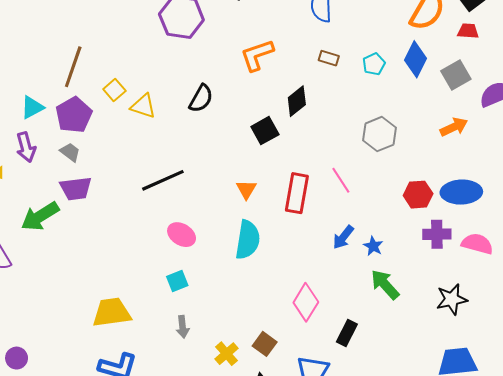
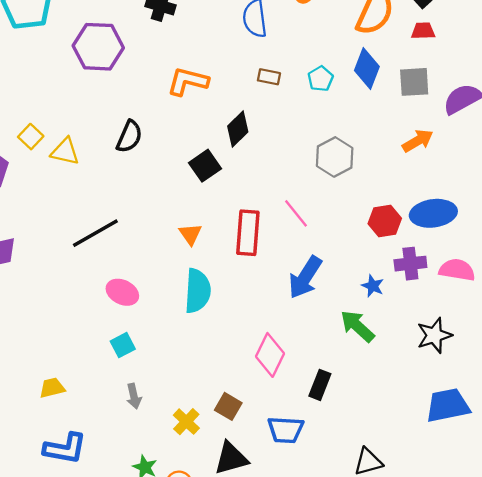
orange L-shape: (257, 55) -> (188, 81), turned 39
gray square: (456, 75) -> (414, 82), turned 32
blue arrow: (343, 237) -> (305, 277), size x1.5
blue star: (373, 246) -> (373, 286), moved
yellow trapezoid: (112, 312) -> (52, 388), size x0.6

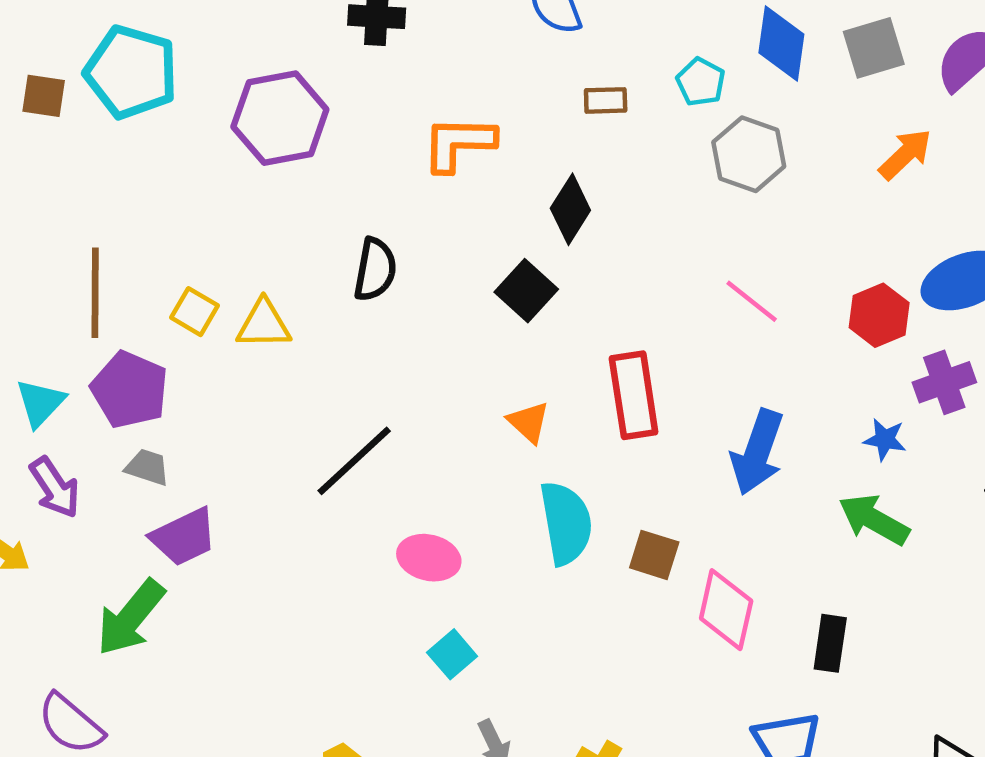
gray hexagon: (335, 157) -> (749, 154), moved
pink line: (296, 213) -> (752, 301), moved
brown square: (228, 406) -> (654, 555), moved

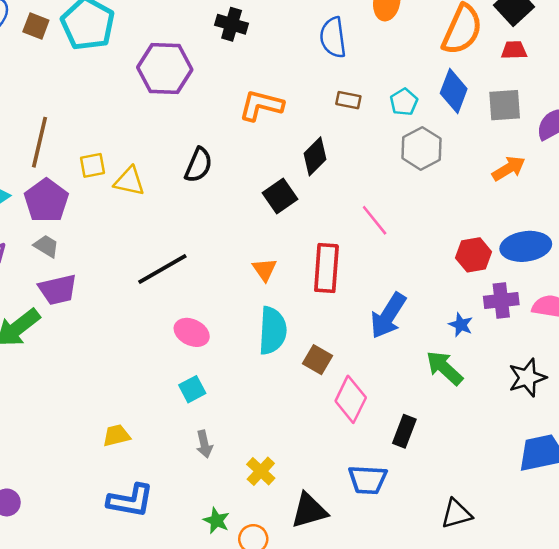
pink line: (752, 301) -> (375, 220), moved
yellow square: (195, 312) -> (92, 165), turned 36

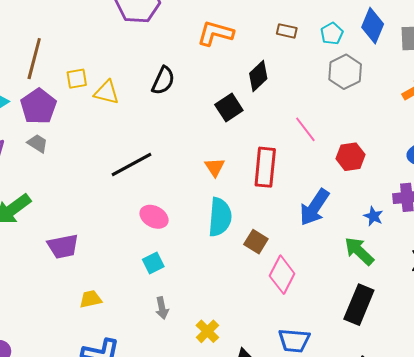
red hexagon: (474, 255) -> (351, 157), moved
purple trapezoid: (58, 290) -> (63, 246), moved
black rectangle: (404, 431) -> (359, 305), moved, size x1.5

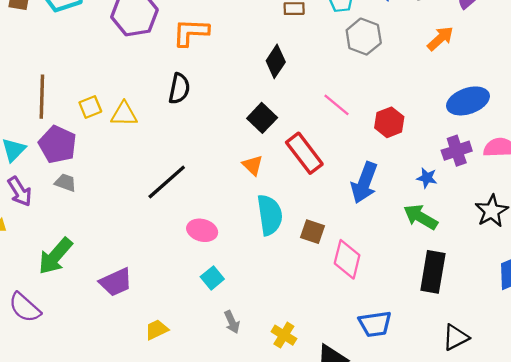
orange L-shape: (215, 33) -> (191, 32), moved
black square: (229, 108) -> (262, 118), moved
red rectangle: (265, 167) -> (304, 153), turned -30

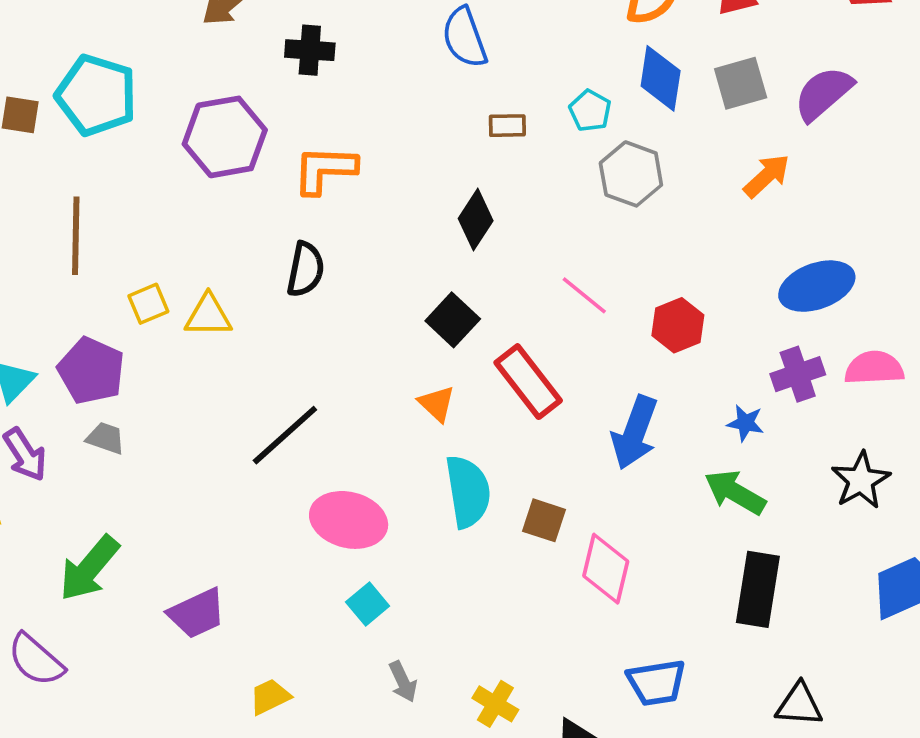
brown line: (42, 97) -> (76, 236), moved
pink ellipse: (202, 230) -> (349, 520), size x1.4
black triangle: (456, 337) -> (799, 705), turned 32

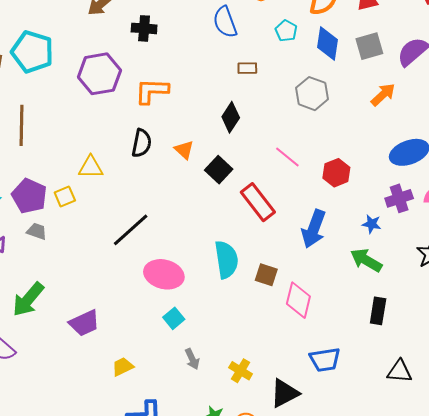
cyan pentagon: (590, 111) -> (286, 31), moved
yellow square: (148, 304) -> (65, 197), moved
orange triangle: (437, 404) -> (184, 150), moved
black rectangle: (758, 589) -> (378, 311), size x0.7

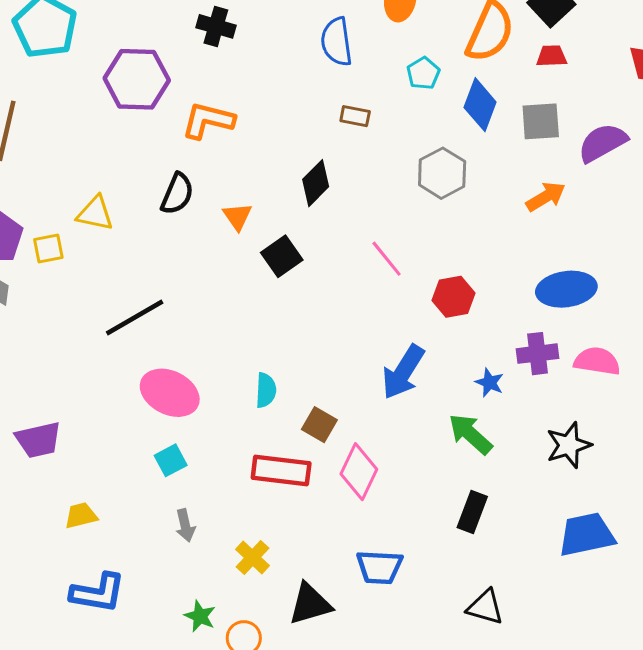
red rectangle: (258, 202) -> (281, 471), moved, turned -57
cyan semicircle: (226, 260) -> (266, 390), size x0.6

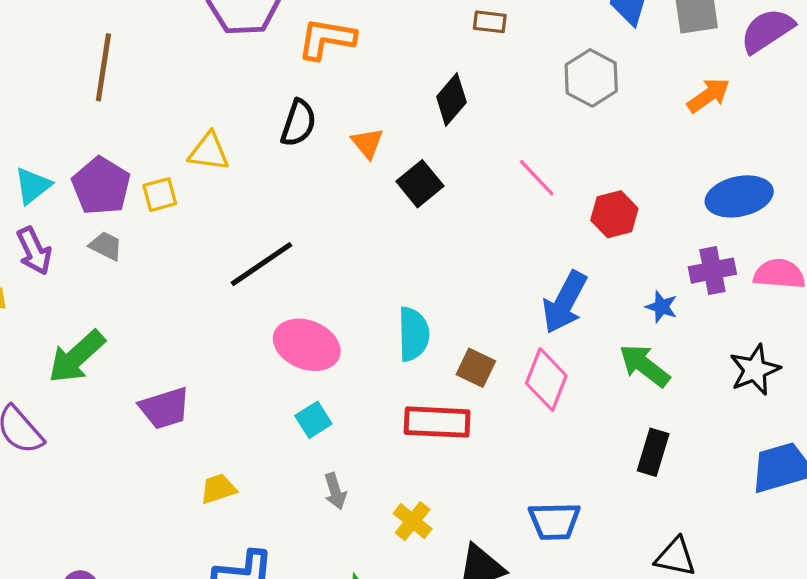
cyan semicircle: (266, 390) -> (413, 334), size x1.4
pink diamond: (359, 472) -> (546, 379), moved

